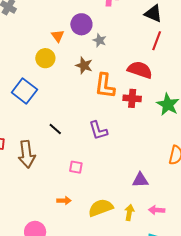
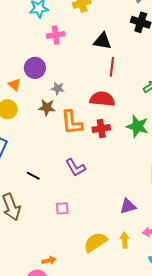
gray star: (100, 40) -> (58, 88), moved
orange arrow: (64, 201) -> (49, 260), moved

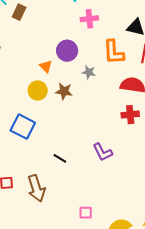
brown star: (47, 107) -> (64, 91), moved
orange L-shape: (72, 122) -> (114, 52), moved
pink square: (62, 208) -> (86, 213), moved

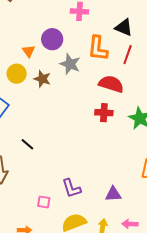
gray star: (89, 72) -> (70, 64), size x1.5
purple L-shape: (103, 152) -> (71, 188), moved

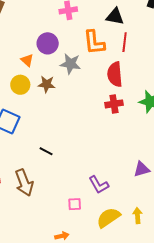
red semicircle: (111, 84) -> (115, 74), turned -100
purple triangle: (113, 194) -> (142, 169), moved

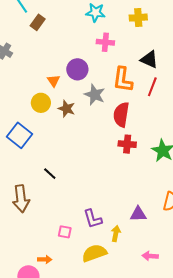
red semicircle: (115, 74) -> (121, 115), moved
yellow arrow: (138, 216) -> (116, 234), moved

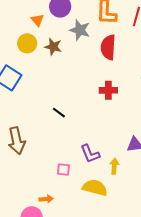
red cross: (127, 144) -> (108, 90), moved
black line: (50, 174) -> (59, 113), moved
yellow semicircle: (94, 253) -> (95, 188), turned 40

